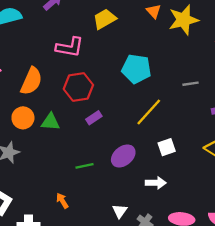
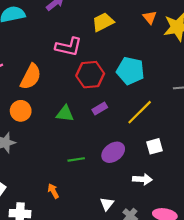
red hexagon: (78, 87) -> (90, 75), moved
purple rectangle: (94, 118) -> (100, 108), moved
green triangle: (50, 122) -> (65, 114), moved

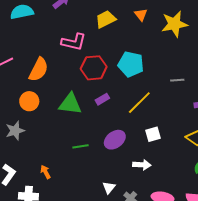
orange triangle: (150, 17) -> (141, 15), moved
green triangle: (65, 114) -> (70, 104), size x1.4
orange arrow: (53, 191) -> (45, 172), moved

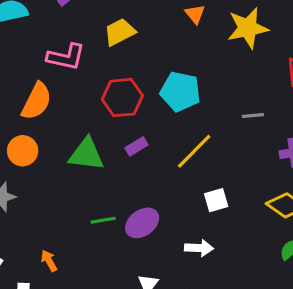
yellow trapezoid: (106, 19) -> (120, 32), moved
pink L-shape: (74, 42) -> (66, 57), moved
purple ellipse: (115, 140) -> (142, 223), moved

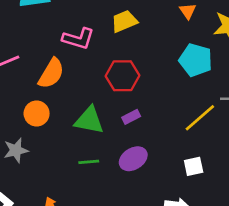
cyan pentagon: (180, 91) -> (196, 60), moved
yellow line: (194, 151) -> (200, 118), moved
green line: (103, 220) -> (89, 162), moved
purple ellipse: (142, 223) -> (133, 159), moved

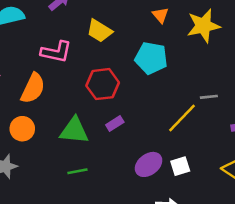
yellow trapezoid: (124, 21) -> (99, 31), turned -120
cyan pentagon: (196, 60) -> (151, 58), moved
purple ellipse: (133, 159) -> (149, 164), moved

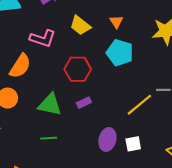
orange triangle: (160, 15) -> (116, 22), moved
purple ellipse: (149, 164) -> (107, 139), turned -45

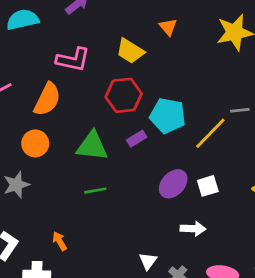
yellow trapezoid: (80, 25) -> (130, 51), moved
cyan pentagon: (120, 53) -> (168, 116), moved
purple ellipse: (107, 139) -> (173, 184), turned 35

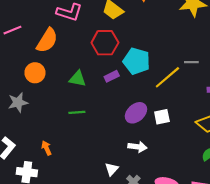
green triangle: (92, 146) -> (78, 79), size x0.7
white arrow: (193, 229) -> (137, 147), moved

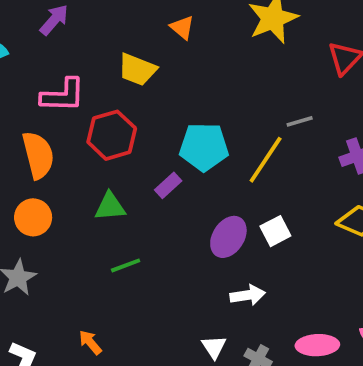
orange semicircle: (47, 40) -> (38, 155), turned -30
red hexagon: (105, 43) -> (112, 135), moved

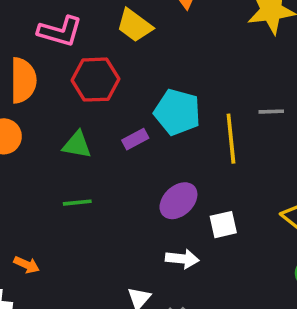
yellow line: (266, 160) -> (231, 139), turned -54
white square: (275, 231) -> (223, 225), moved
orange arrow: (90, 342) -> (27, 265), turned 140

